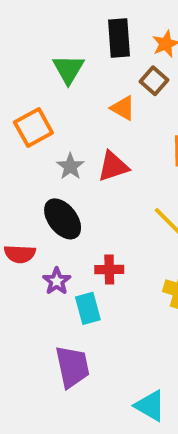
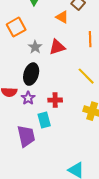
black ellipse: (63, 219) -> (31, 74), turned 55
purple star: (57, 281) -> (28, 98), moved
purple trapezoid: (72, 367) -> (26, 136), moved

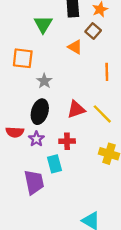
orange square: (16, 27) -> (23, 58), turned 36
red triangle: (57, 47) -> (76, 109), moved

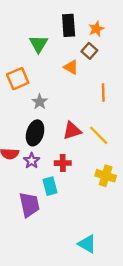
orange square: (23, 58) -> (18, 79), turned -30

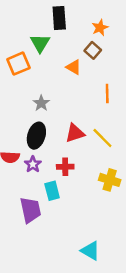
black rectangle: (69, 25) -> (59, 18), moved
orange square: (18, 79) -> (18, 64), moved

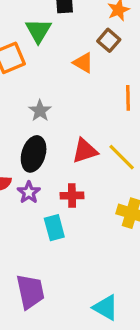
purple trapezoid: (30, 210) -> (30, 292), moved

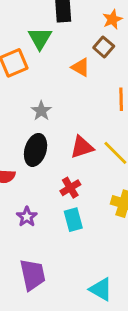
purple star: (29, 192) -> (27, 217), moved
red cross: (72, 196) -> (70, 188), turned -30
cyan rectangle: (54, 228) -> (73, 220), moved

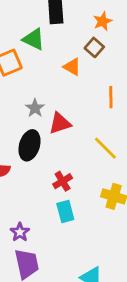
green triangle: (40, 38) -> (34, 39), turned -35
red triangle: (82, 147) -> (60, 123), moved
purple star: (27, 217) -> (20, 232), moved

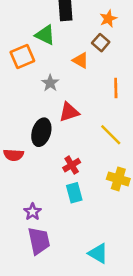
gray star: (35, 108) -> (50, 83), moved

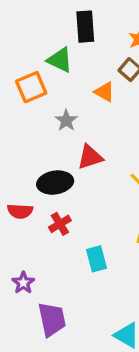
black ellipse: (41, 132) -> (55, 183), turned 64
red cross: (72, 165) -> (60, 224), moved
purple star: (33, 212) -> (23, 283), moved

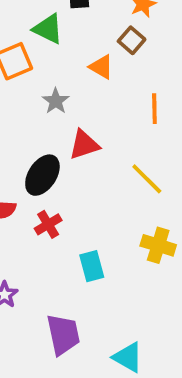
black ellipse: (55, 183) -> (42, 175), turned -48
purple trapezoid: (52, 319) -> (63, 335), moved

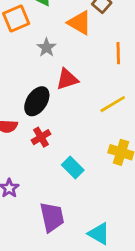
orange triangle: (101, 67) -> (80, 23), size x1.4
yellow line: (147, 179) -> (113, 104), turned -76
cyan rectangle: (92, 266) -> (73, 167), turned -30

